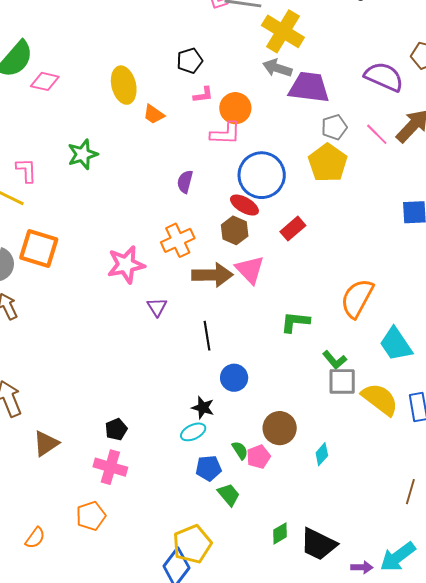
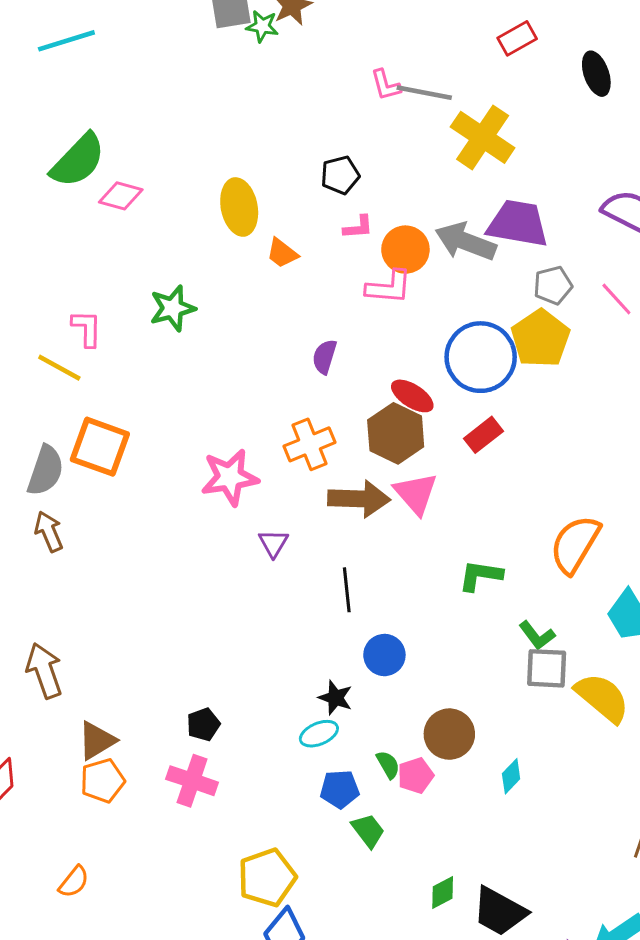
gray arrow: (277, 68) -> (466, 242), moved, size x1.4
blue circle: (262, 175) -> (481, 357), moved
brown hexagon: (235, 230) -> (396, 433), size x1.4
orange pentagon: (91, 516) -> (103, 781), moved
yellow pentagon: (192, 544) -> (267, 878), moved

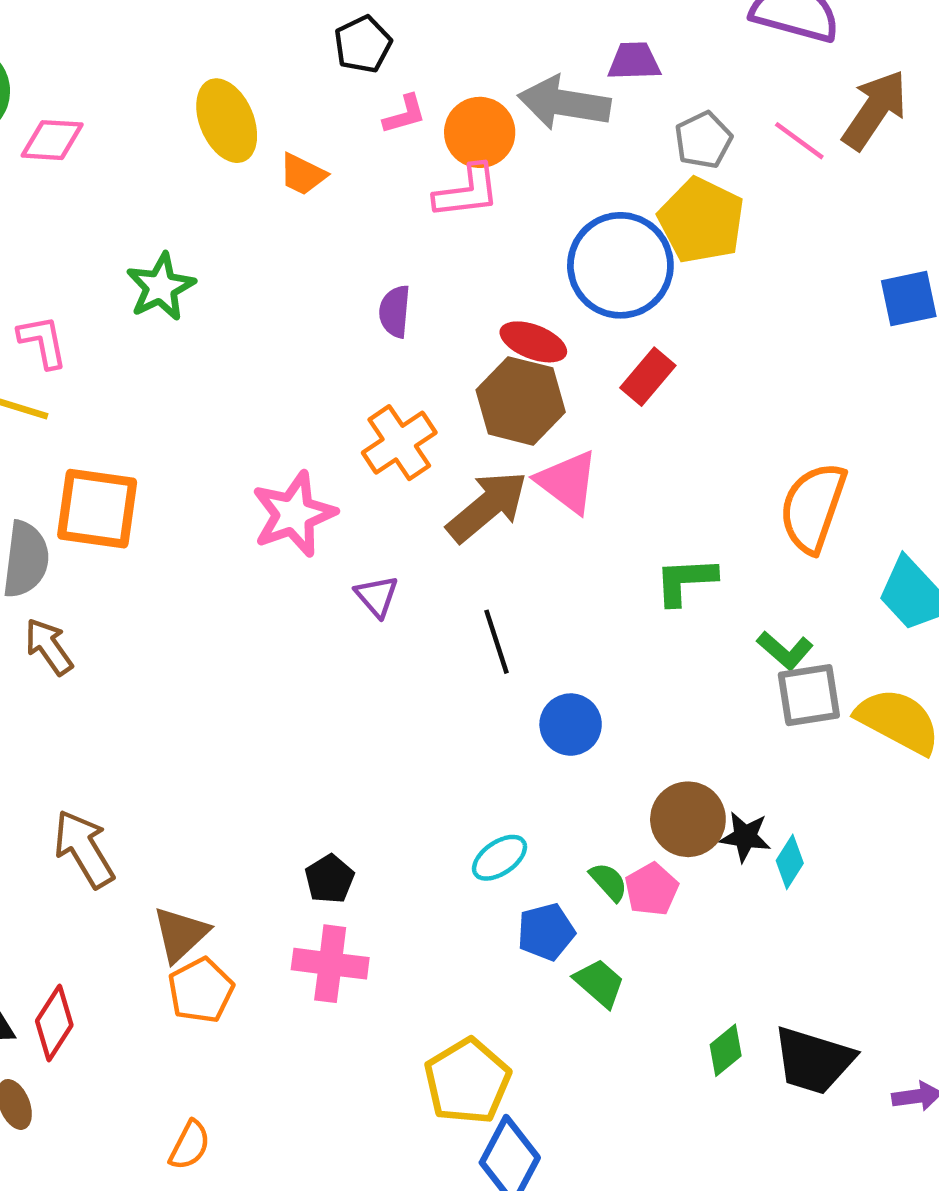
purple trapezoid: (518, 224) -> (634, 61), size x0.6
brown arrow: (359, 499) -> (487, 506), turned -30
black star: (335, 698) -> (745, 837), moved

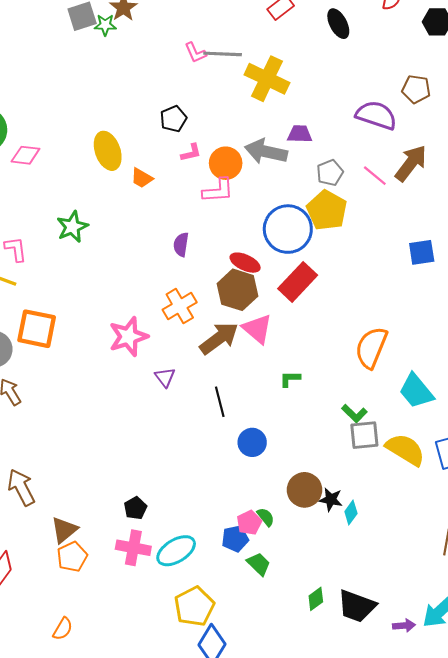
red rectangle: (648, 377) -> (298, 282), size x1.5
green L-shape: (685, 581) -> (290, 379), moved, size x0.7
cyan ellipse: (499, 858) -> (176, 551), moved, size x1.5
pink pentagon: (652, 889) -> (249, 523), moved

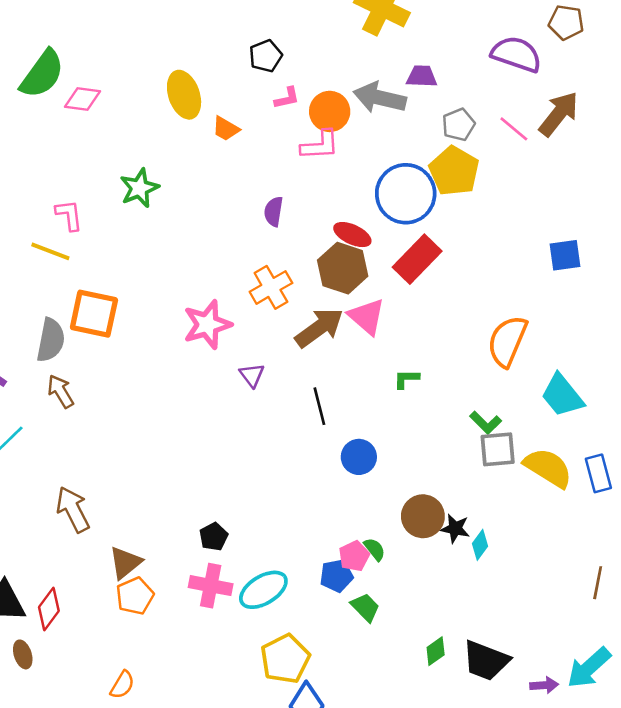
blue square: (422, 252) -> (565, 255), moved

